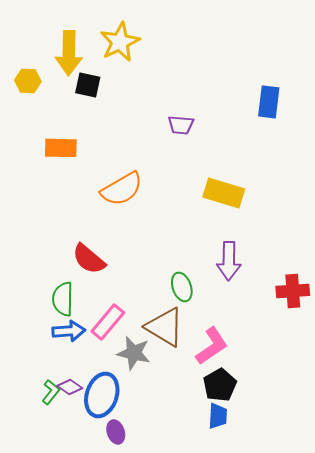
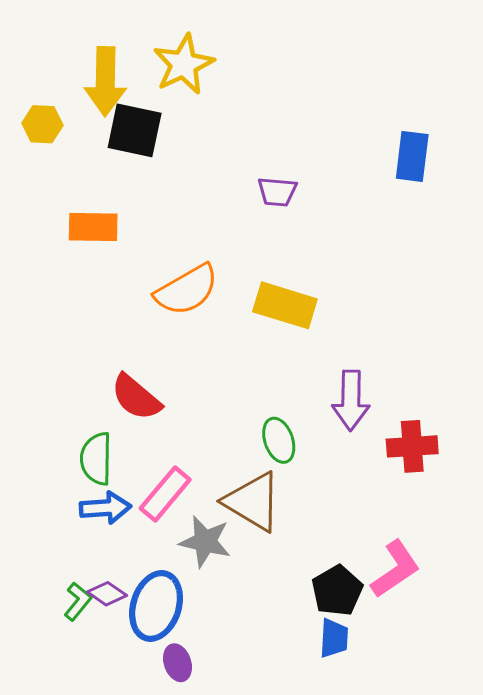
black square: (88, 85) -> (135, 130), size x1.4
yellow rectangle: (224, 193) -> (285, 305), moved
red cross: (293, 291) -> (412, 446), moved
pink L-shape: (212, 346) -> (395, 569), moved

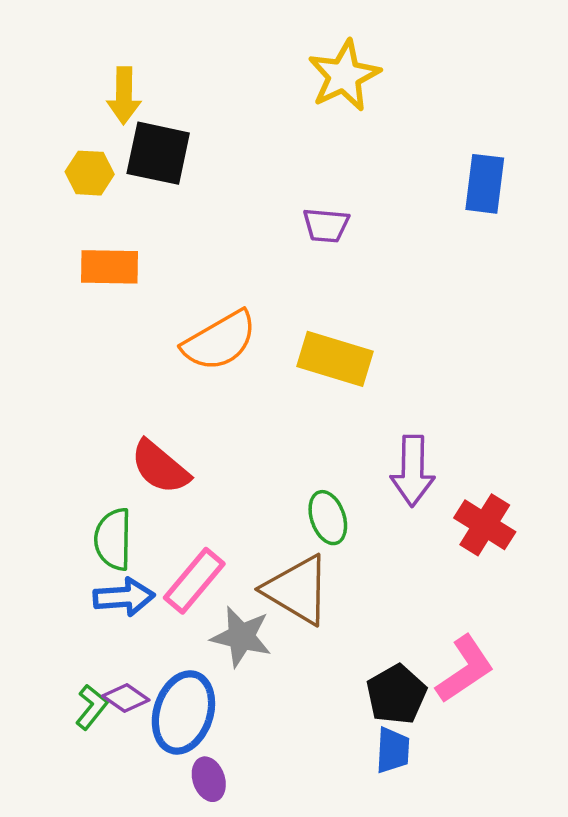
yellow star: (184, 64) -> (344, 76), moved
yellow arrow: (105, 81) -> (124, 95), size x0.7
yellow hexagon: (42, 124) -> (90, 173), moved
red cross: (412, 446) -> (485, 525), turned 36

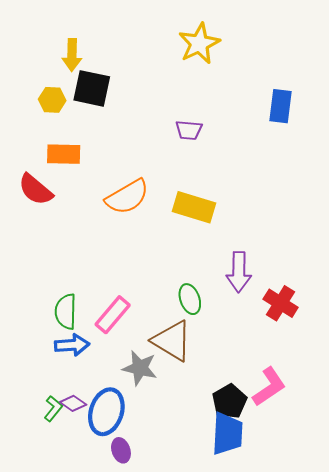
red semicircle: (160, 467) -> (35, 190), moved
pink rectangle: (194, 581) -> (113, 315), moved
blue trapezoid: (393, 750) -> (227, 434), size x1.6

